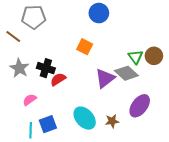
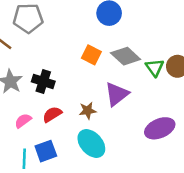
gray diamond: (126, 73) -> (126, 56), moved
red semicircle: (58, 79) -> (52, 114), moved
purple ellipse: (140, 106) -> (160, 128), turned 30
brown star: (112, 121) -> (88, 111), moved

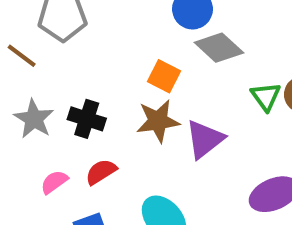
gray diamond: (126, 56) -> (219, 48), moved
brown star: (88, 111) -> (158, 121), moved, size x1.5

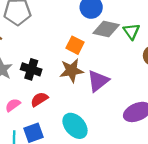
gray diamond: (219, 48) -> (106, 29), turned -30
green triangle: (266, 97) -> (131, 31), moved

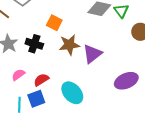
orange square: (75, 45) -> (54, 23), moved
red semicircle: (39, 99) -> (41, 80), moved

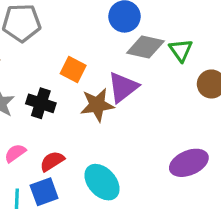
purple triangle: (92, 54) -> (123, 87), moved

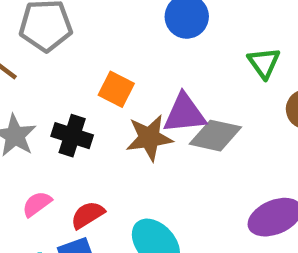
gray diamond: (145, 47) -> (215, 136), moved
purple triangle: (123, 87) -> (185, 114), turned 32

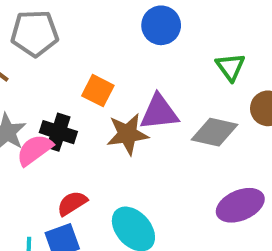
gray diamond: (215, 136) -> (215, 132), moved
pink semicircle: (37, 204) -> (35, 150), moved, size x1.4

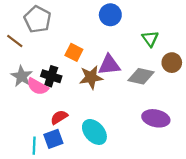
gray pentagon: (35, 33) -> (38, 19), turned 30
pink semicircle: (35, 150) -> (38, 86), turned -115
purple ellipse: (240, 205) -> (156, 118), turned 35

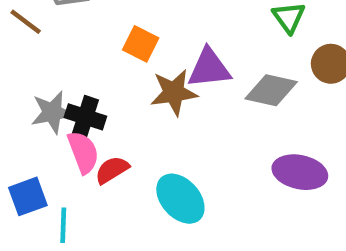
gray star: (22, 76) -> (52, 112), moved, turned 30
black cross: (51, 76) -> (85, 117), moved
pink semicircle: (38, 86) -> (83, 152), moved, turned -140
blue square: (53, 139) -> (28, 196), moved

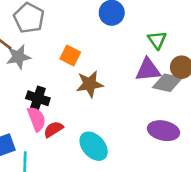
purple triangle: (209, 68) -> (148, 70), moved
gray diamond: (271, 90) -> (167, 83), moved
gray star: (52, 112) -> (18, 57), moved

